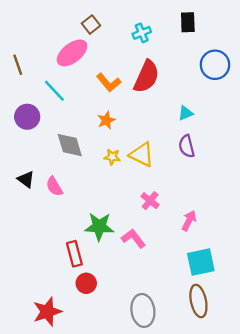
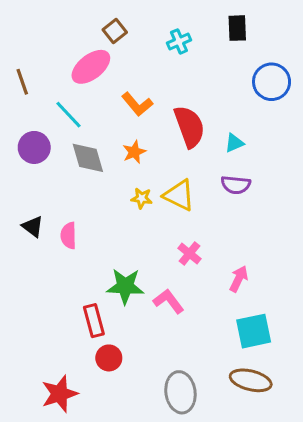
red semicircle: (146, 77) -> (189, 127), moved, turned -44
gray diamond: (70, 145) -> (88, 158), moved
purple semicircle: (187, 146) -> (236, 185), turned -70
pink semicircle: (54, 186) -> (69, 236), turned 30
brown ellipse: (198, 301) -> (251, 380), turned -64

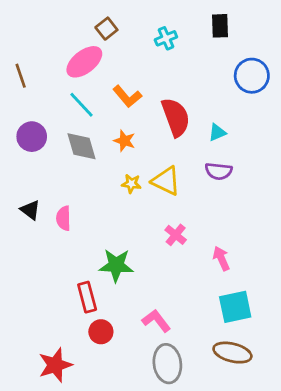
cyan line: (69, 115) -> (82, 105), moved
orange star: (134, 152) -> (124, 141), turned -30
pink arrow: (239, 279) -> (221, 258), turned -50
pink L-shape: (169, 301) -> (156, 321), moved

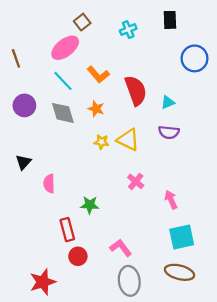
black triangle: (30, 210) -> (23, 162), turned 35
pink semicircle: (64, 218) -> (49, 184), moved
green star: (116, 265) -> (90, 205), size x0.7

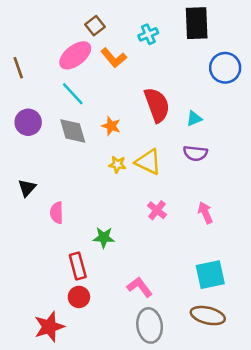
black rectangle: (170, 20) -> (197, 23), size x1.5
orange L-shape: (98, 74) -> (114, 58), moved
pink arrow: (171, 200) -> (205, 213), moved
red circle: (78, 256) -> (79, 297), moved

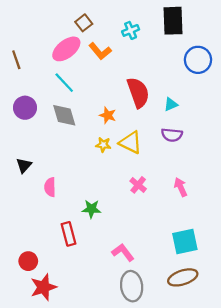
orange star: (111, 126) -> (108, 115), moved
red circle: (79, 297) -> (28, 261), moved
brown ellipse: (208, 316) -> (183, 277), turned -32

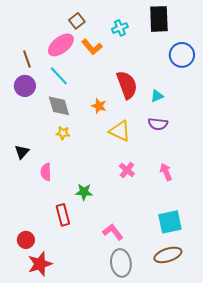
brown line: (16, 60) -> (27, 59), moved
purple circle: (25, 108) -> (25, 86), moved
yellow star: (103, 145) -> (63, 133), moved

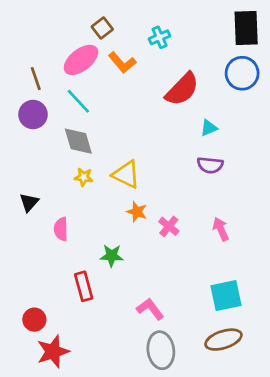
black rectangle: (159, 19) -> (246, 28), moved
red semicircle: (127, 85) -> (182, 89), moved, turned 64
orange star: (99, 106) -> (137, 212), moved
yellow triangle: (120, 131) -> (126, 174), moved

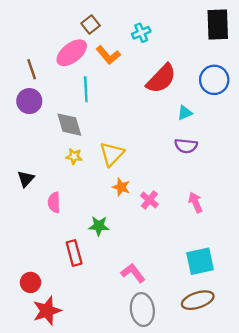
blue circle: (242, 73) -> (214, 80), moved
cyan line: (78, 101) -> (86, 89), moved, turned 40
yellow triangle: (126, 174) -> (112, 154), turned 48

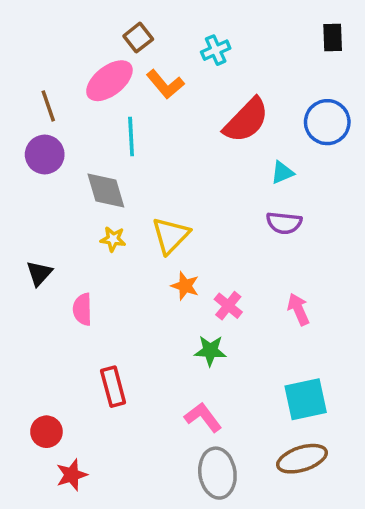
black rectangle: (218, 25) -> (333, 38), size x0.6
green star: (99, 226) -> (210, 351), moved
red star: (47, 311) -> (72, 475), size x0.7

